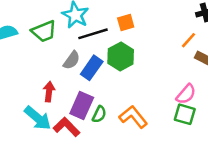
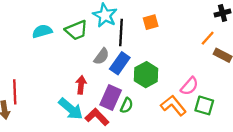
black line: (93, 34) -> (121, 32), turned -70
green hexagon: (121, 56) -> (146, 75), moved
pink semicircle: (186, 94) -> (189, 86), moved
orange L-shape: (133, 117) -> (173, 105), moved

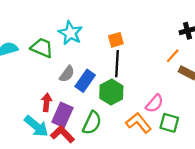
green trapezoid: (76, 30) -> (42, 48), turned -135
black line: (121, 32) -> (117, 64), moved
purple rectangle: (111, 97) -> (62, 115), moved
green semicircle: (127, 105) -> (92, 123), size x1.5

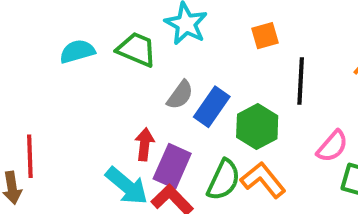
black line: (117, 64) -> (301, 81), moved
orange L-shape: (139, 123) -> (263, 180), moved

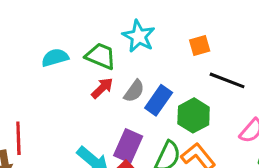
black line: (301, 81) -> (227, 80), turned -72
red arrow: (144, 144) -> (102, 88), moved, turned 40

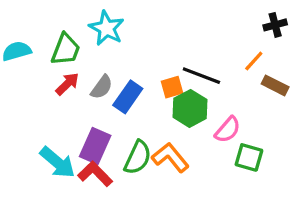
orange square: (200, 45) -> (172, 87), moved
green trapezoid: (101, 56) -> (66, 49), turned 88
green hexagon: (194, 115) -> (190, 108), moved

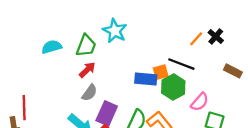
black cross: (275, 25) -> (216, 37), moved, turned -35
orange line: (254, 61) -> (196, 39), moved
gray semicircle: (102, 87) -> (90, 93), moved
blue rectangle: (128, 97) -> (146, 79), moved, turned 60

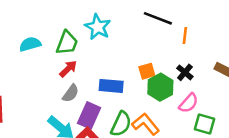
black cross: (216, 37) -> (185, 72), moved
orange line: (196, 39) -> (185, 36), turned -35
black line: (181, 64) -> (158, 18), moved
blue rectangle: (146, 79) -> (111, 86), moved

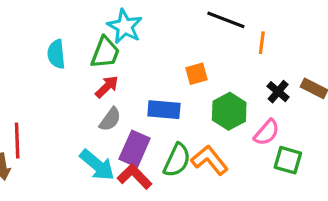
cyan star: (98, 27) -> (125, 26), moved
cyan semicircle: (30, 44) -> (56, 54), turned -80
orange square: (147, 71) -> (197, 74), moved
black cross: (185, 72) -> (278, 92), moved

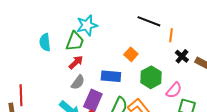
cyan star: (125, 26) -> (87, 25), turned 30
orange square: (197, 74) -> (131, 54), turned -32
black cross: (278, 92) -> (182, 56), moved

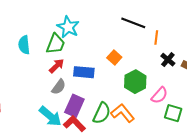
cyan star: (87, 25) -> (68, 27), turned -30
blue rectangle: (111, 76) -> (84, 72), moved

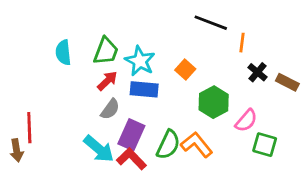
cyan star: (68, 27) -> (140, 61), moved

